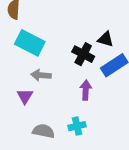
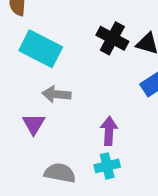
black cross: (83, 54) -> (112, 38), moved
purple arrow: (86, 90) -> (109, 131), moved

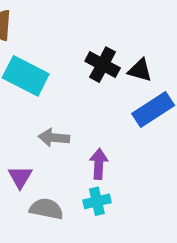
gray arrow: (56, 94) -> (54, 138), moved
purple triangle: (34, 124) -> (20, 177), moved

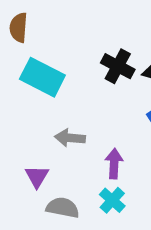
cyan cross: (97, 201) -> (112, 200), turned -35

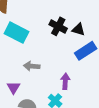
purple arrow: (114, 164) -> (65, 81), moved

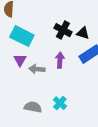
purple arrow: (65, 81) -> (60, 60), moved
purple triangle: (13, 87) -> (20, 60), moved

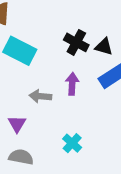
purple triangle: (20, 60) -> (17, 124), moved
gray semicircle: (33, 107) -> (21, 157), moved

